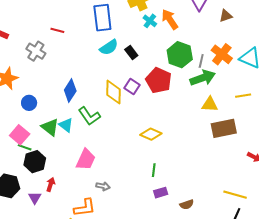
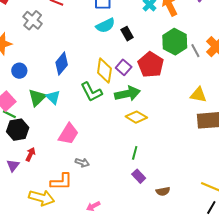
gray line: (201, 61) -> (195, 51), turned -48
green arrow: (203, 78) -> (127, 94), moved
green L-shape: (89, 116) -> (91, 92), moved
green triangle: (50, 127) -> (37, 97), turned 30
purple rectangle: (161, 193) -> (139, 176), turned 56

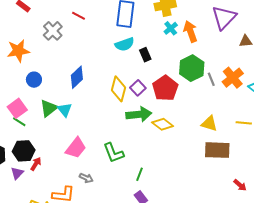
green L-shape: (91, 92) -> (113, 153), moved
yellow diamond: (136, 117) -> (163, 124), moved
black hexagon: (18, 130) -> (24, 151), moved

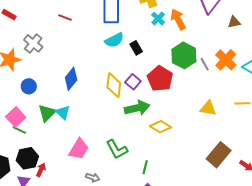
gray cross: (53, 31) -> (33, 43), moved
yellow diamond: (163, 124) -> (160, 127), moved
brown rectangle: (217, 150) -> (219, 155), moved, turned -45

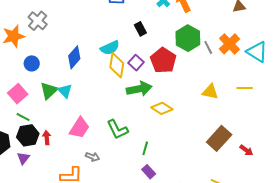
cyan semicircle: (114, 40) -> (110, 48), moved
green line: (19, 130) -> (23, 117), moved
red arrow: (41, 170) -> (47, 138), moved, turned -32

